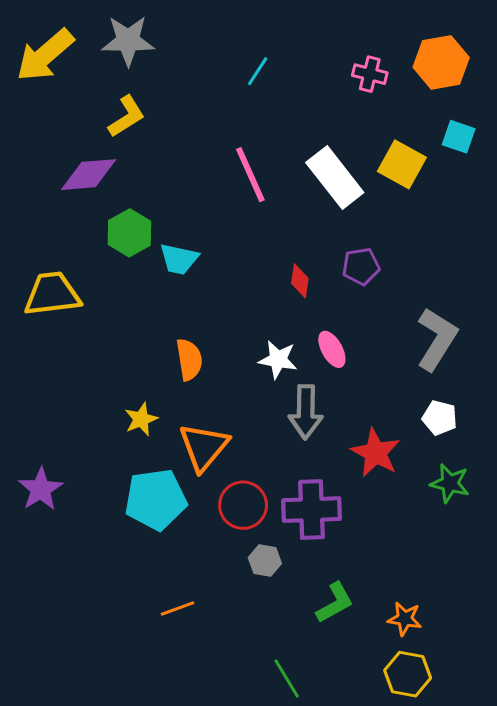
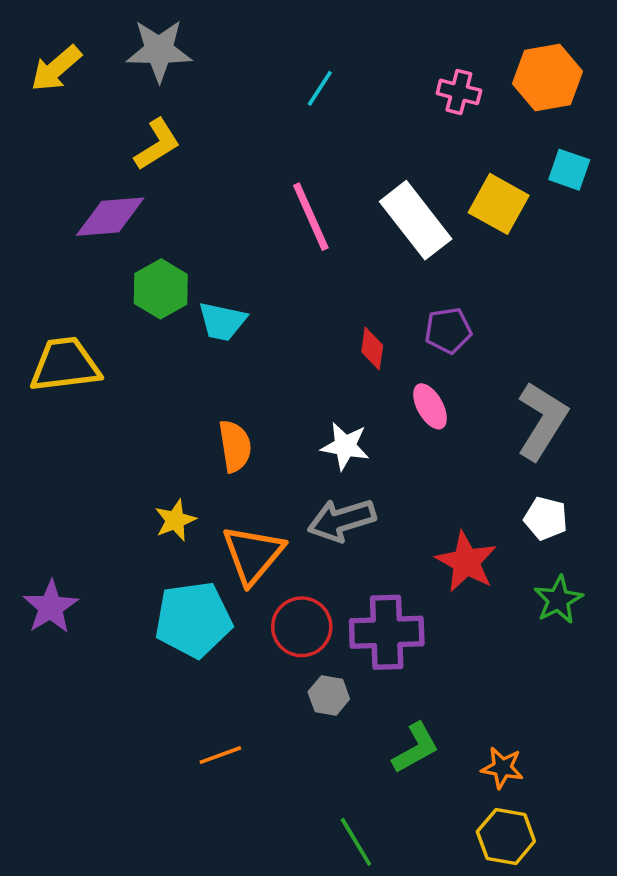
yellow arrow: (45, 55) -> (56, 68), size x0.7
pink ellipse: (332, 349) -> (430, 406), moved
gray arrow: (306, 412) -> (341, 520), moved, turned 72
green star: (450, 483) -> (558, 600), turned 30

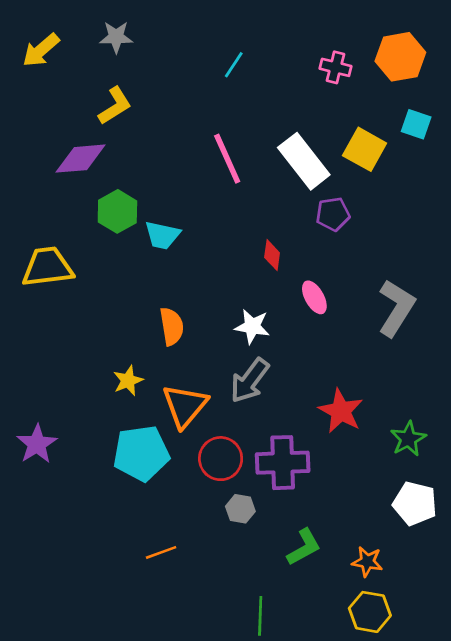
gray star: (159, 50) -> (116, 37), size x0.7
purple pentagon: (448, 330) -> (333, 214), moved
white pentagon: (546, 518) -> (415, 504), moved, size x1.4
gray arrow: (341, 520) -> (250, 381), turned -36
green line: (356, 842) -> (260, 616), turned 33

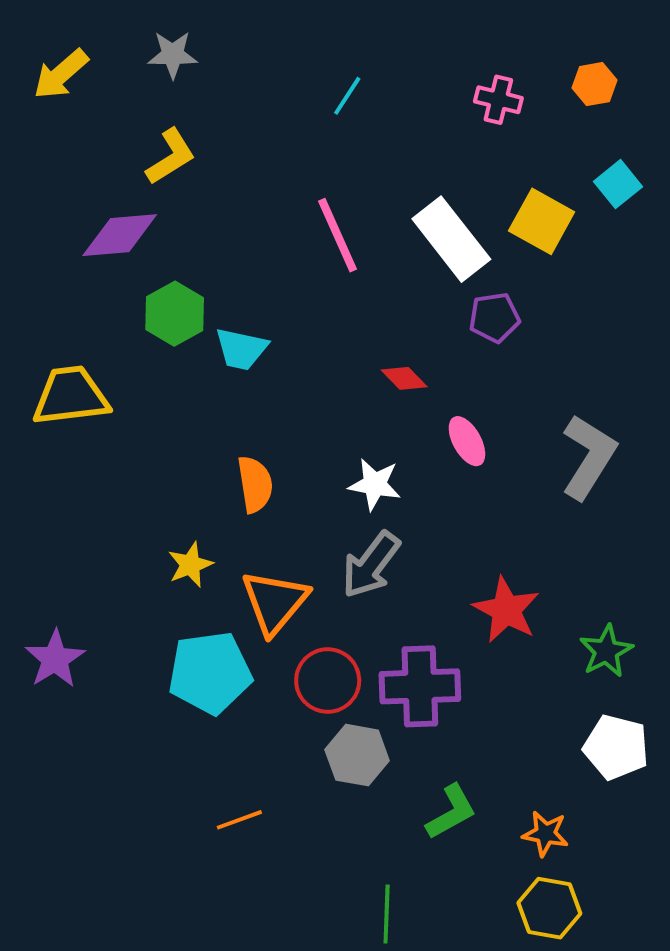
orange hexagon: (400, 57) -> (595, 84), size x0.6
cyan square: (416, 124) -> (618, 184), turned 32
red diamond: (272, 255) -> (404, 378), turned -52
gray hexagon: (240, 509) -> (357, 755), size x1.4

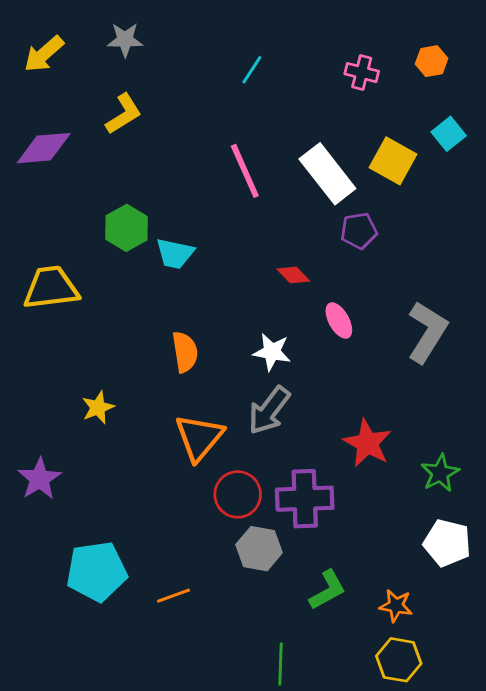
purple diamond: (120, 235) -> (44, 148), moved
yellow star: (190, 565) -> (98, 407), moved
cyan pentagon: (210, 673) -> (97, 571), moved

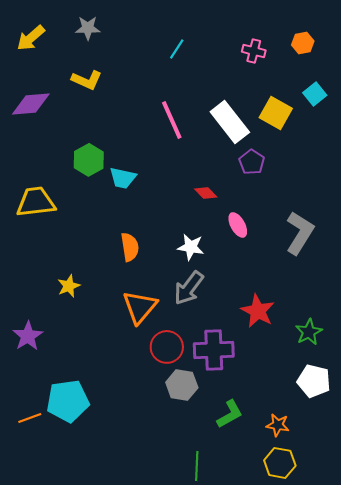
yellow L-shape: (124, 114) -> (87, 80), turned 56
purple pentagon: (359, 231) -> (252, 162), turned -30
orange line: (174, 596) -> (30, 418), moved

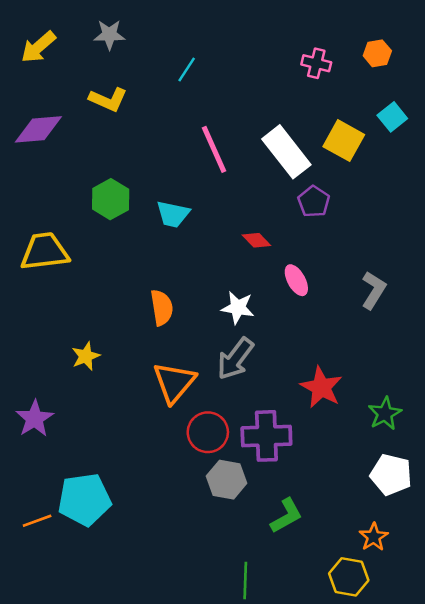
cyan line: (177, 49) -> (187, 70), moved
cyan trapezoid: (123, 178) -> (173, 214), moved
gray L-shape: (300, 233) -> (374, 290), size x0.7
orange star: (278, 425) -> (374, 537), moved, turned 30

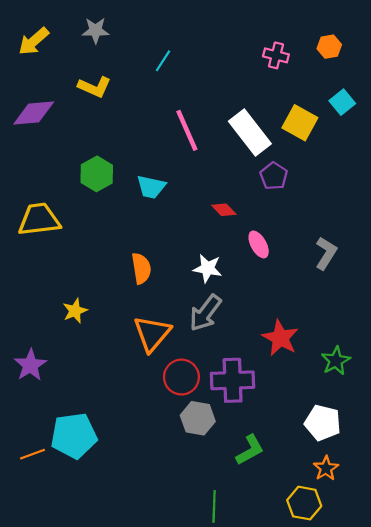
white pentagon: (391, 475) -> (323, 423), moved

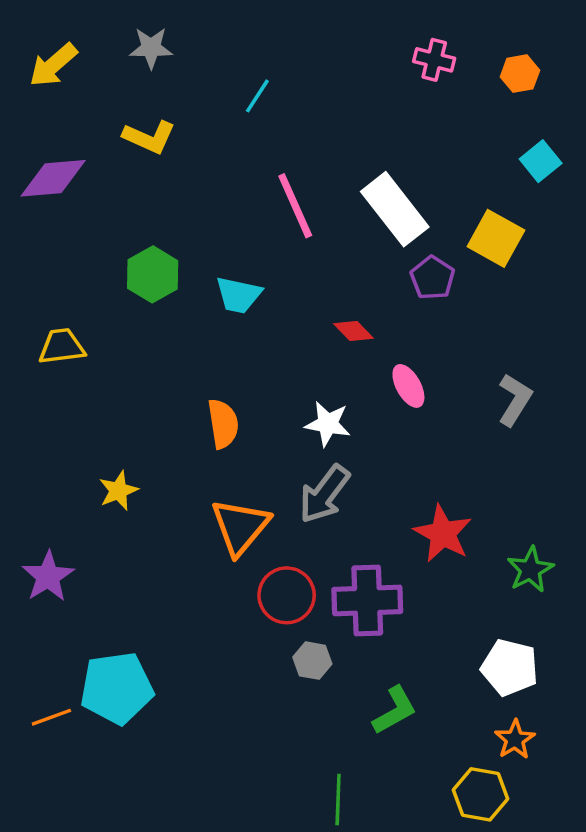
pink cross: (276, 55) -> (434, 60), moved
yellow square: (300, 123) -> (496, 238), moved
yellow trapezoid: (39, 219) -> (62, 346), size x0.7
gray hexagon: (198, 418) -> (312, 661), size x0.7

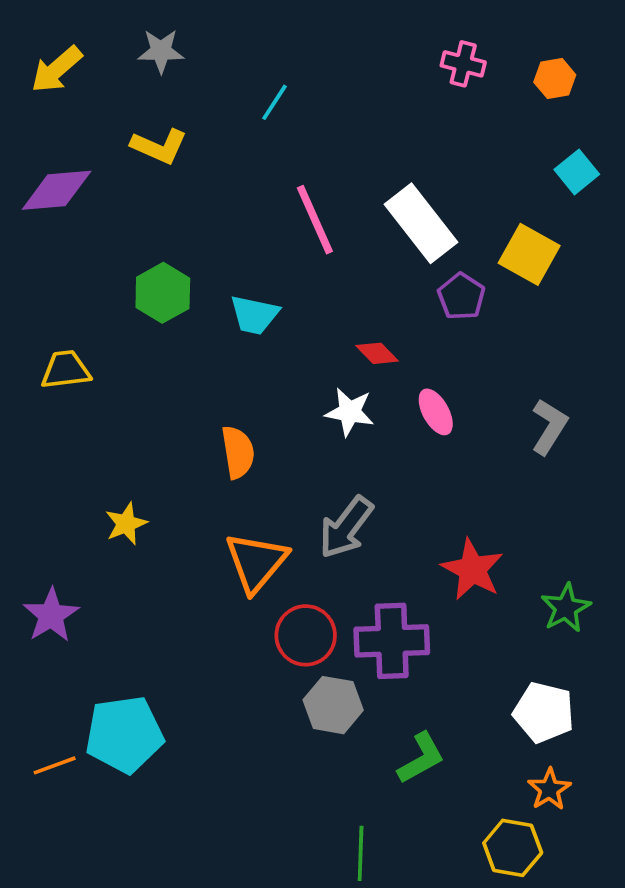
white star: (328, 424) -> (350, 412), moved
gray hexagon: (312, 661) -> (333, 705), size x1.4

